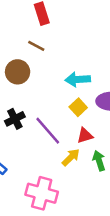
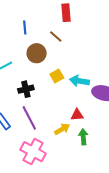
cyan arrow: (78, 79) -> (79, 81), moved
yellow square: (78, 107) -> (57, 76), moved
purple line: (48, 131) -> (29, 118), moved

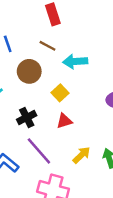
cyan arrow: (79, 81) -> (75, 62), moved
red triangle: (77, 115) -> (64, 121), moved

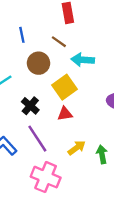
yellow square: (60, 93) -> (64, 87), size x1.5
black cross: (27, 118) -> (30, 106), turned -30

